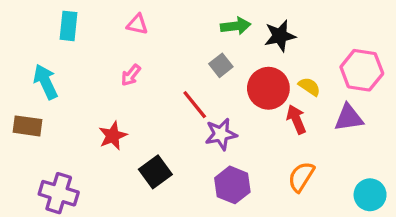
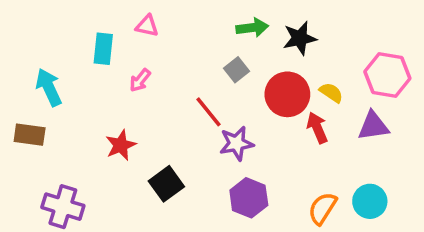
cyan rectangle: (68, 26) -> (103, 49), moved
orange semicircle: (301, 177) -> (322, 208), moved
cyan circle: (370, 195) -> (370, 201), moved

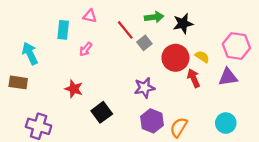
red line: (208, 112) -> (125, 30), moved
red star: (121, 145) -> (74, 89), turned -30
orange semicircle: (322, 208) -> (179, 127), moved

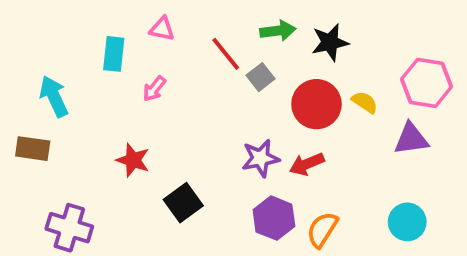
red arrow: (194, 78) -> (307, 164), moved, turned -90

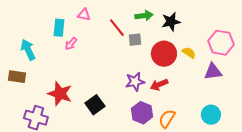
gray square: (260, 77) -> (135, 40), turned 32
pink arrow: (154, 89) -> (71, 44), moved
red star: (133, 160) -> (60, 94), moved, size x1.4

